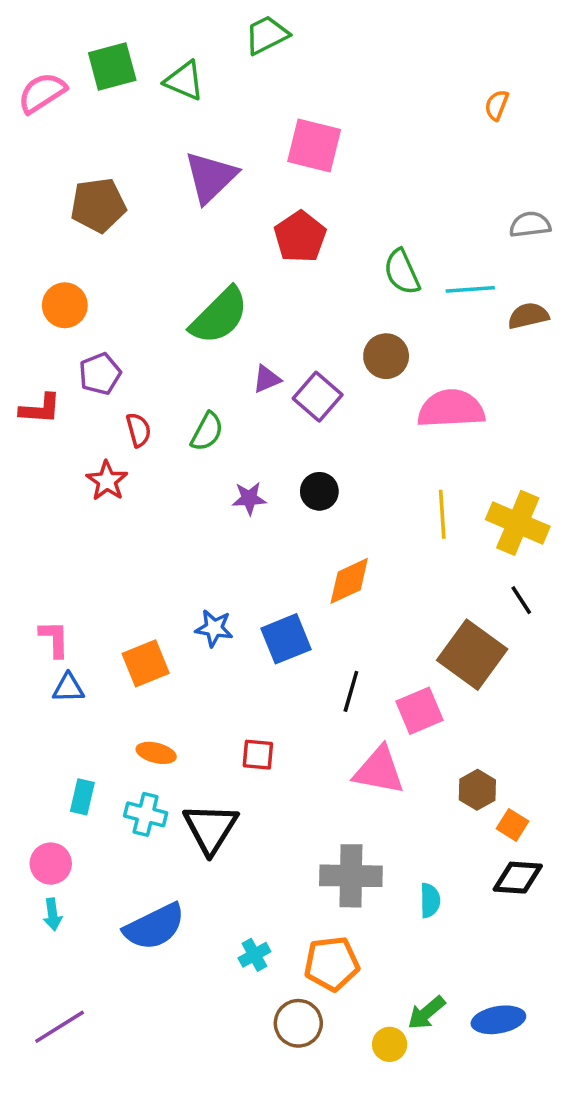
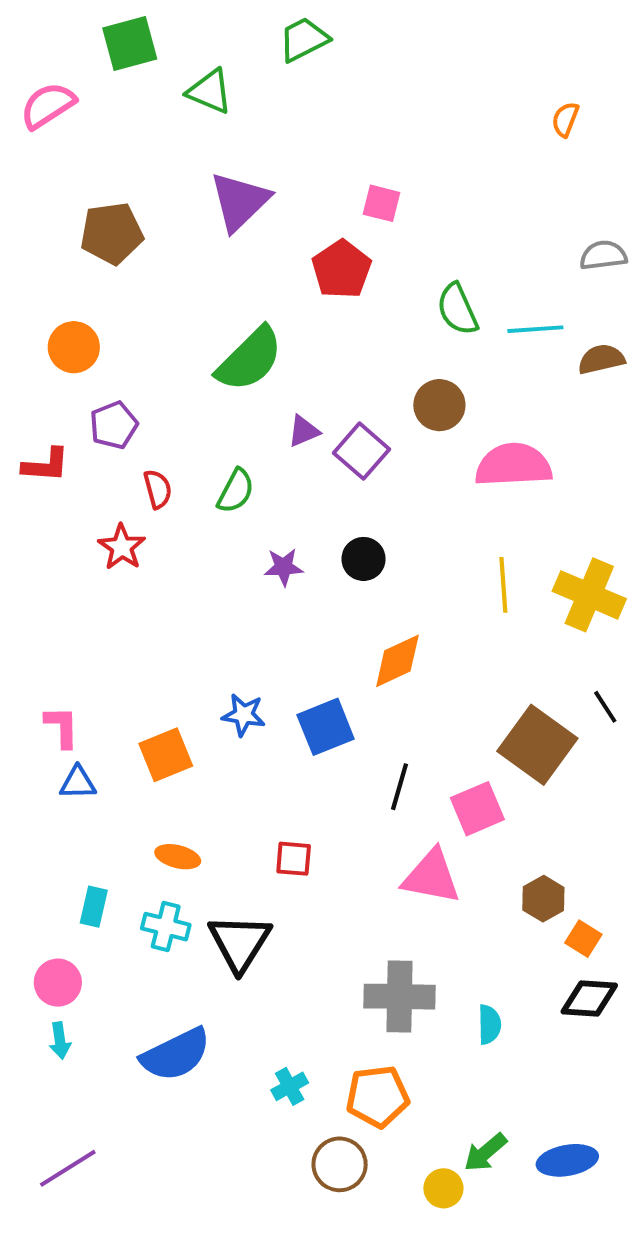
green square: (112, 66) -> (130, 43), moved
pink square: (314, 145) -> (381, 203), moved, size x0.6
black line: (521, 600) -> (605, 707), moved

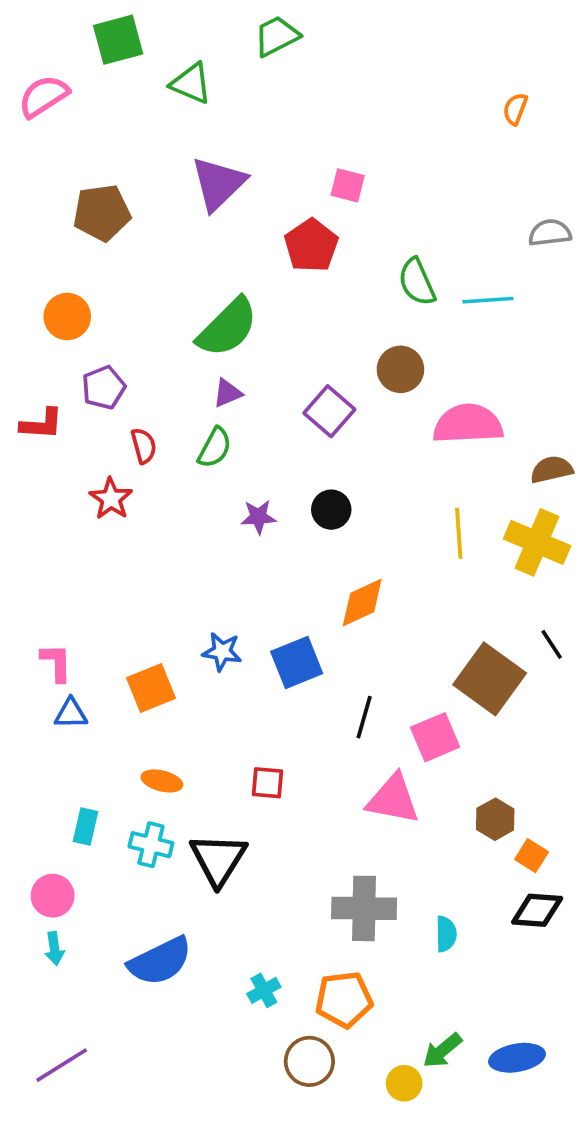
brown semicircle: (601, 359) -> (552, 470), moved
purple triangle: (304, 431) -> (227, 393), moved

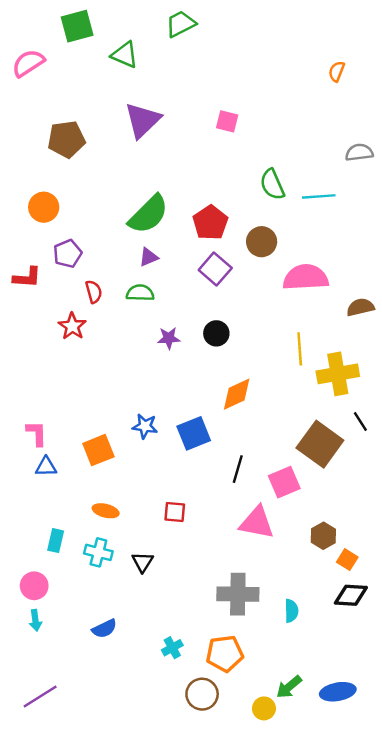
red pentagon: (311, 246) -> (210, 223), moved
green semicircle: (215, 448) -> (140, 293), turned -116
yellow cross: (537, 542) -> (338, 374), moved, turned -33
black triangle: (218, 859) -> (143, 562), size x0.6
blue semicircle: (160, 961) -> (104, 629), size x0.6

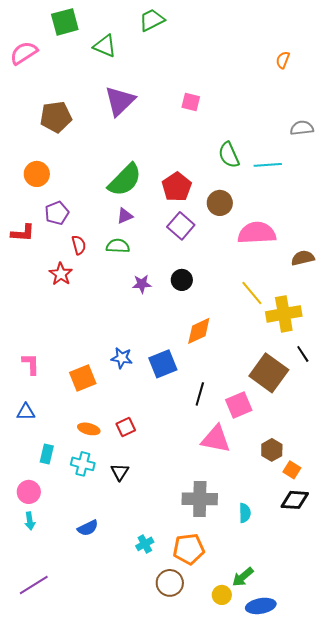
yellow line: (300, 349) -> (252, 293), turned -36
blue triangle: (46, 467) -> (26, 412), moved
red square: (175, 512) -> (126, 427), moved, turned -30
blue ellipse: (338, 692) -> (261, 606), moved

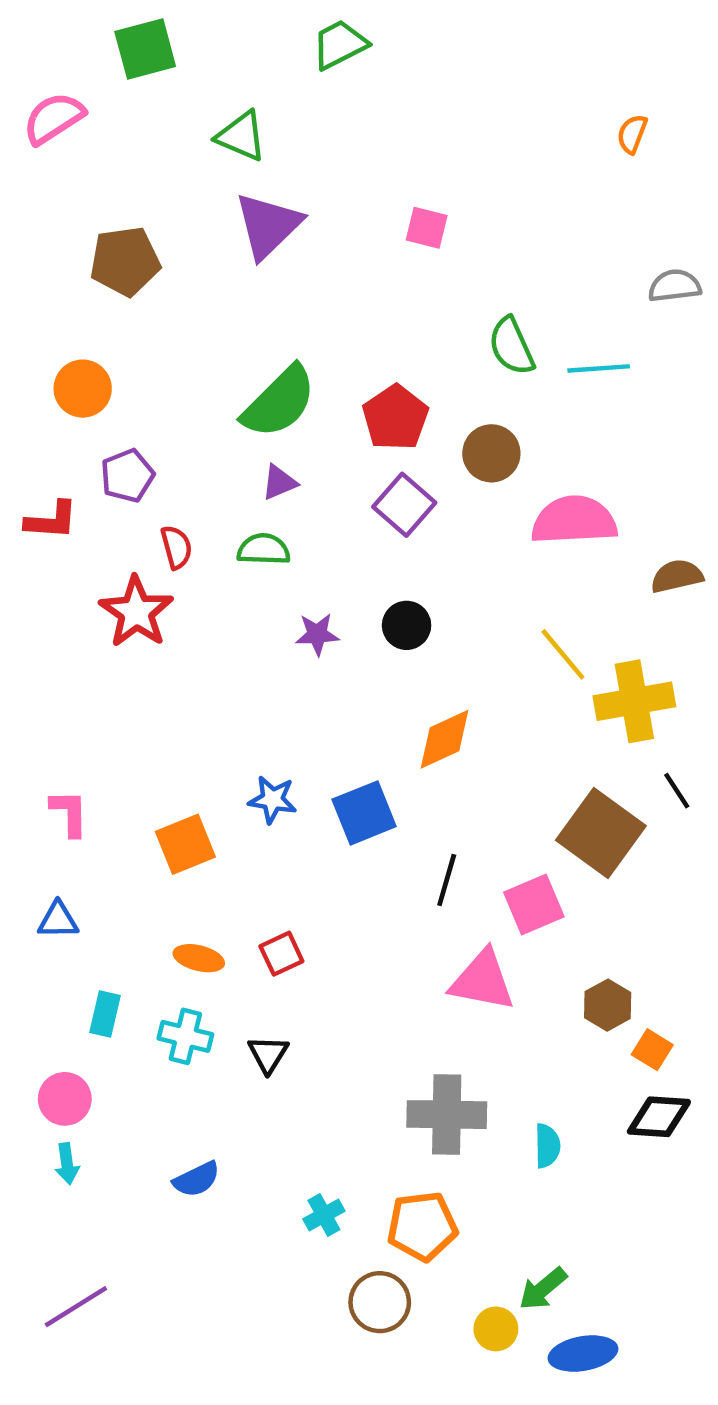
green triangle: (105, 46) -> (241, 136), moved
red star: (61, 274) -> (136, 612), size x1.4

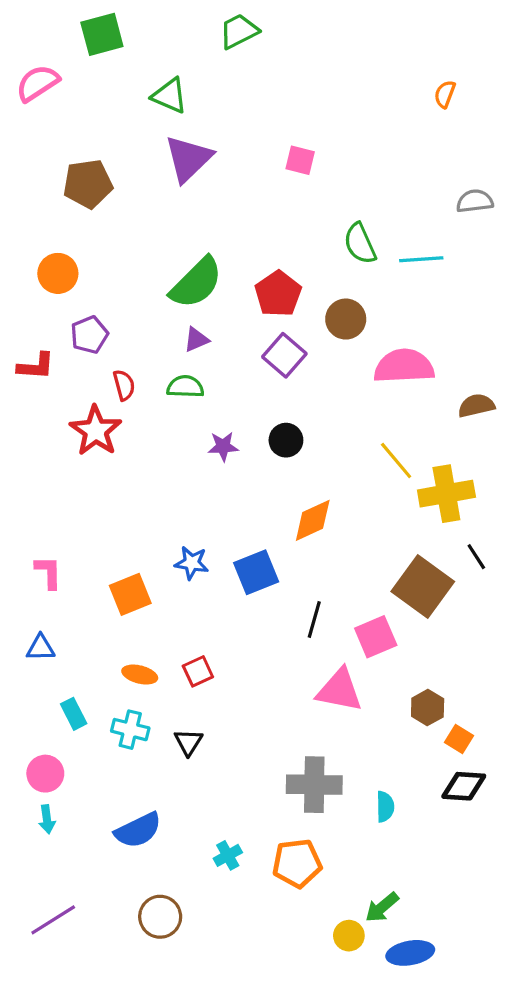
cyan rectangle: (105, 1014) -> (74, 714), turned -40
blue semicircle: (197, 1179) -> (138, 830), size x1.4
brown circle: (380, 1302) -> (160, 917), moved

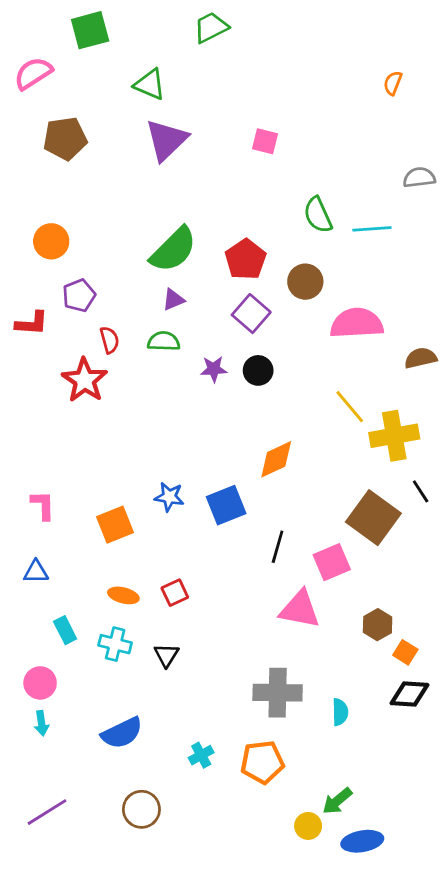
brown pentagon: (88, 184) -> (65, 139), moved
black circle: (286, 440) -> (258, 370), moved
purple star: (223, 446) -> (214, 369), moved

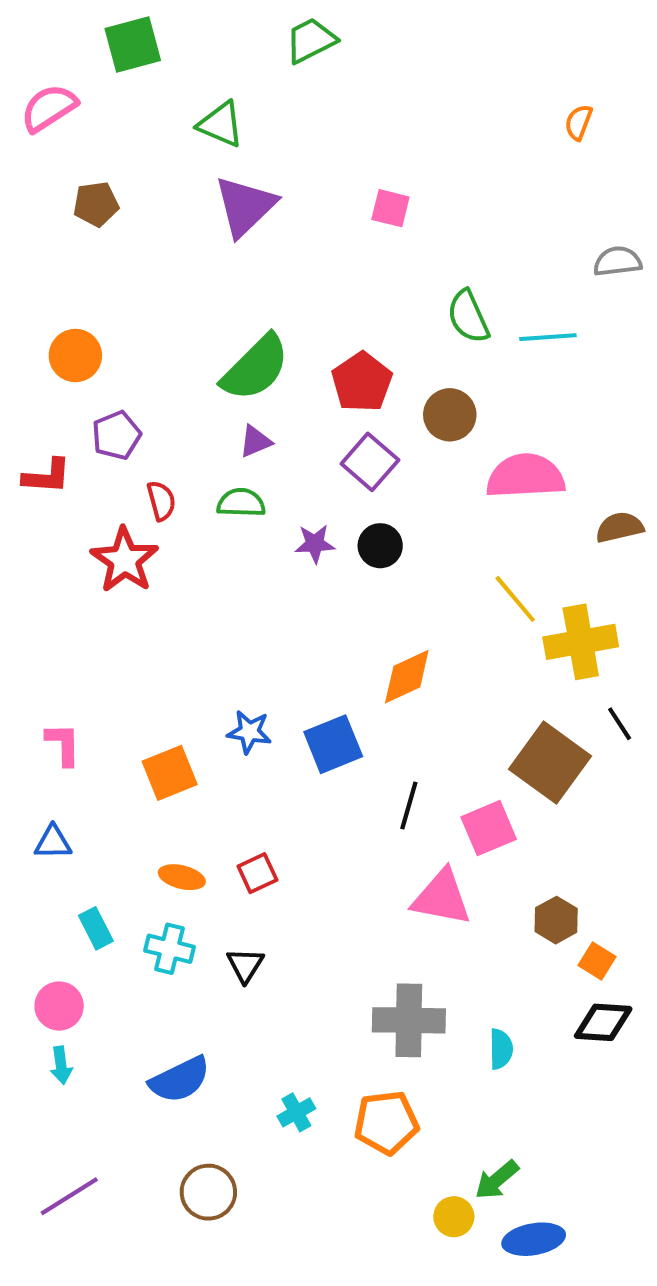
brown pentagon: (65, 139) -> (96, 204), size x0.7

